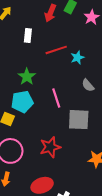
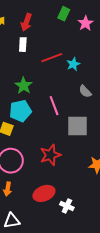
red arrow: (50, 13) -> (26, 22), moved

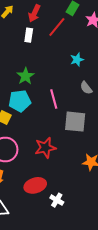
red line: (52, 58) -> (57, 27), moved, turned -35

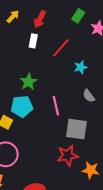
red line: (57, 27) -> (61, 48), moved
red star: (45, 148) -> (68, 156), moved

